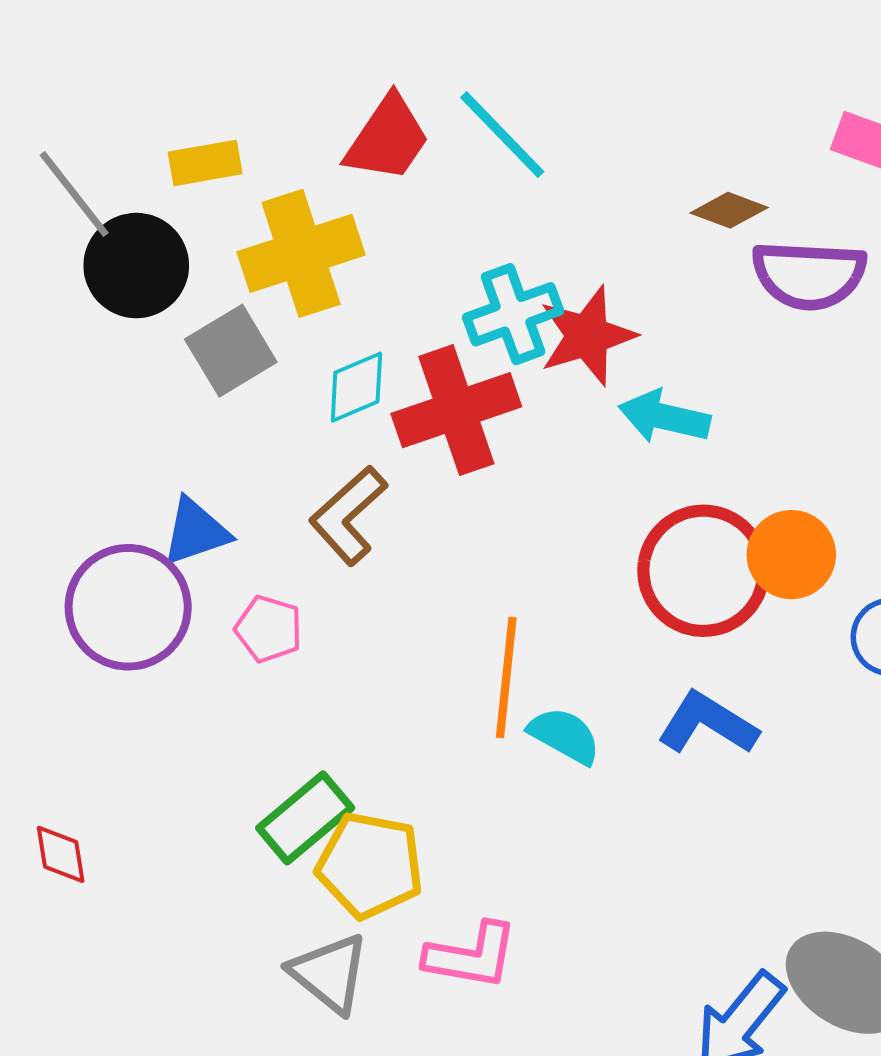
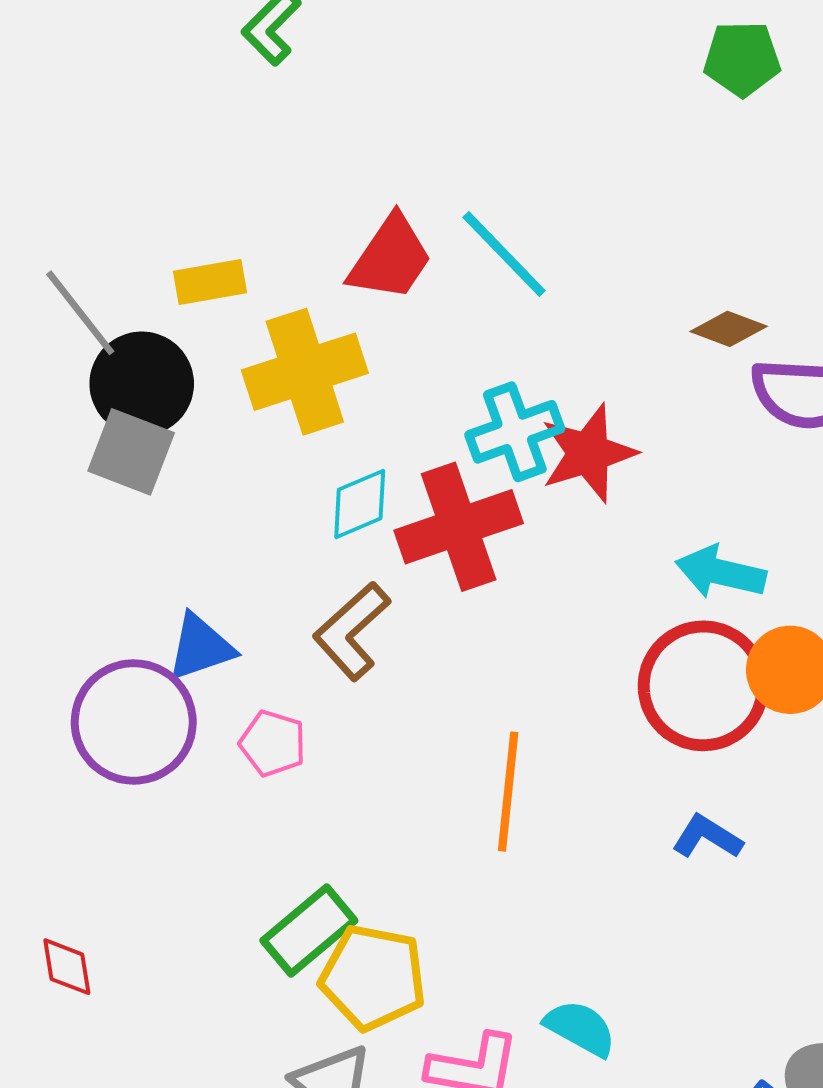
gray square: (231, 351) -> (131, 452), moved, turned -38
cyan arrow: (664, 417) -> (721, 572), moved
blue L-shape: (708, 723) -> (707, 837), size x0.7
cyan semicircle: (564, 736) -> (580, 1028), moved

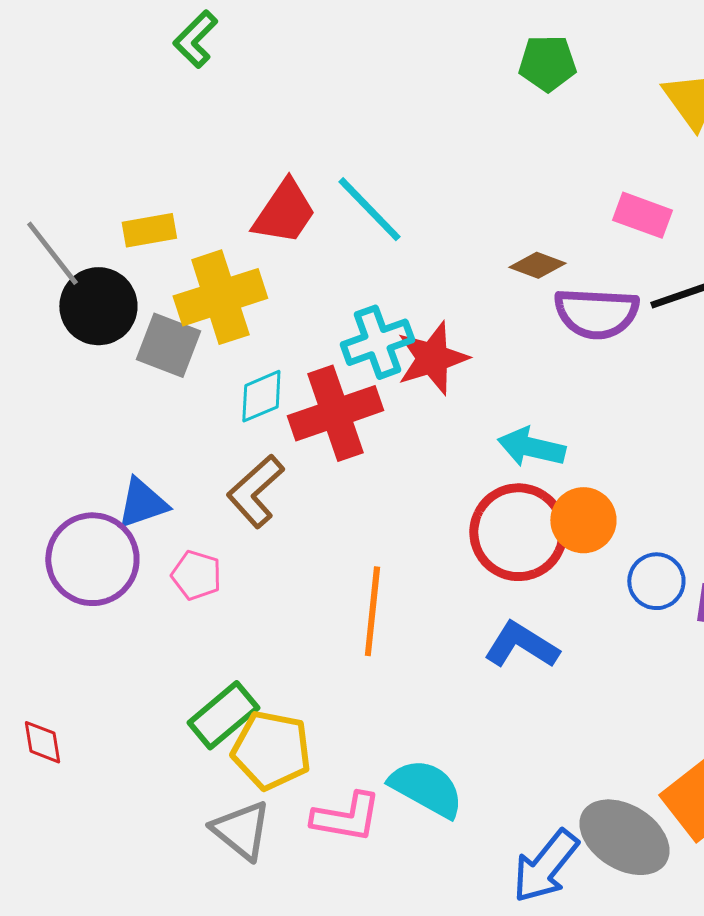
gray square: (131, 452) -> (168, 345), moved
blue L-shape: (707, 837) -> (521, 645), size x1.4
cyan semicircle: (580, 1028) -> (426, 788), size x1.4

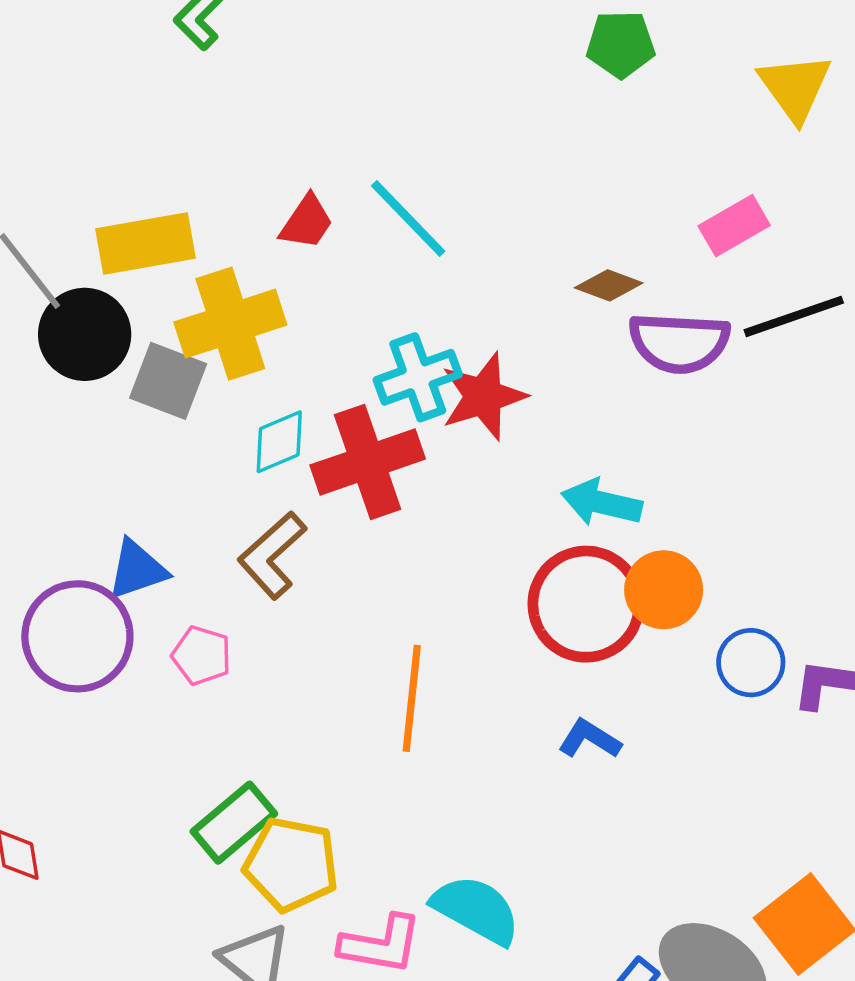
red trapezoid: (284, 212) -> (307, 222), size x0.7
pink rectangle: (642, 215) -> (734, 226), turned -50
yellow rectangle: (149, 230) -> (146, 244), size x1.5
blue L-shape: (521, 645) -> (590, 739), size x0.7

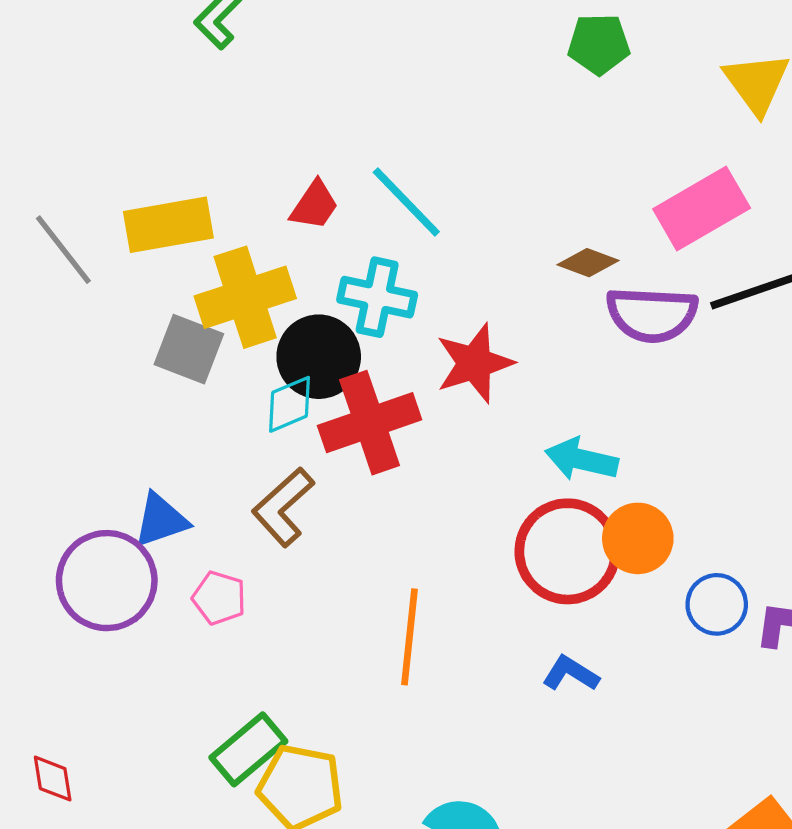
pink rectangle: (734, 226) -> (702, 209), size x1.5
black circle: (85, 334) -> (319, 357), moved
cyan cross: (418, 377) -> (377, 297), moved, turned 32

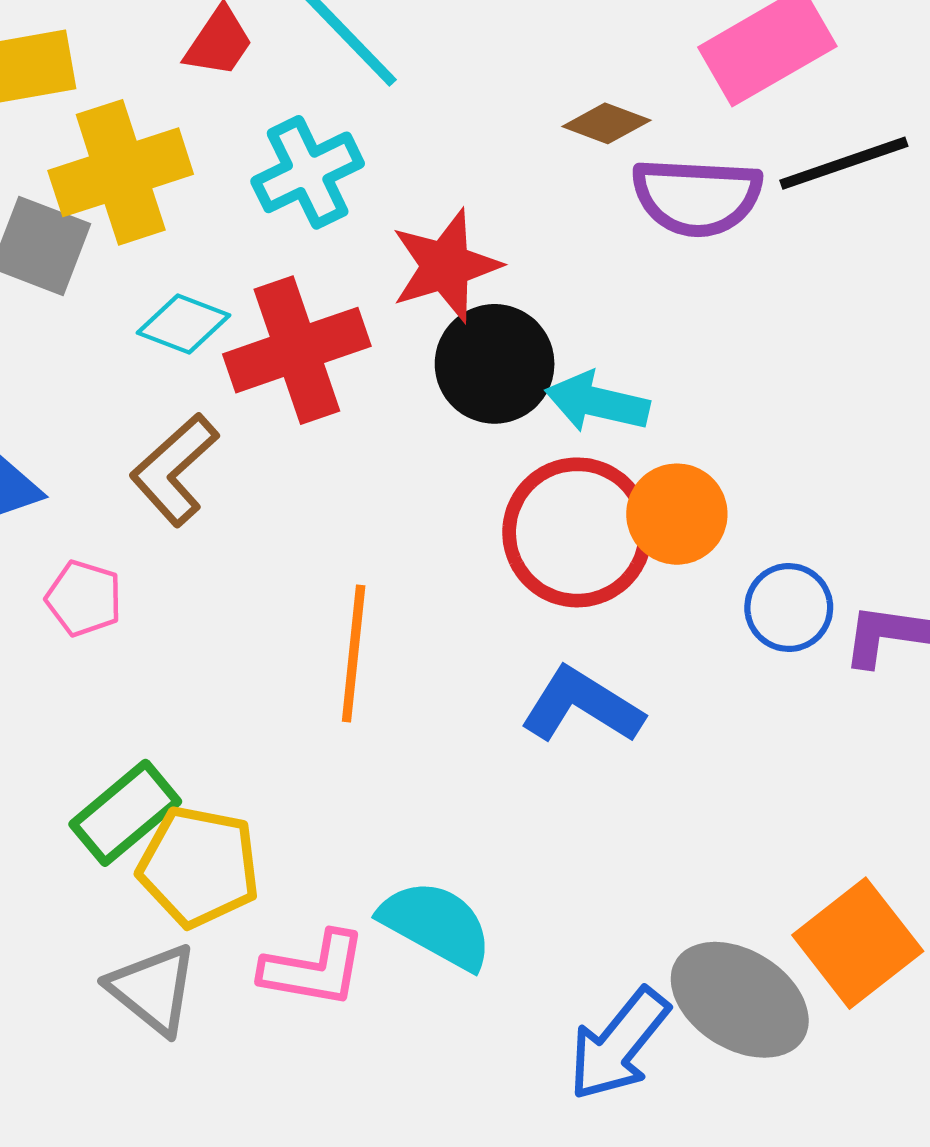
cyan cross: (377, 297) -> (308, 172), turned -38
black circle: (319, 357) -> (495, 364), moved
cyan diamond: (289, 404) -> (183, 324), turned 44
blue L-shape: (571, 674) -> (582, 706), size x1.5

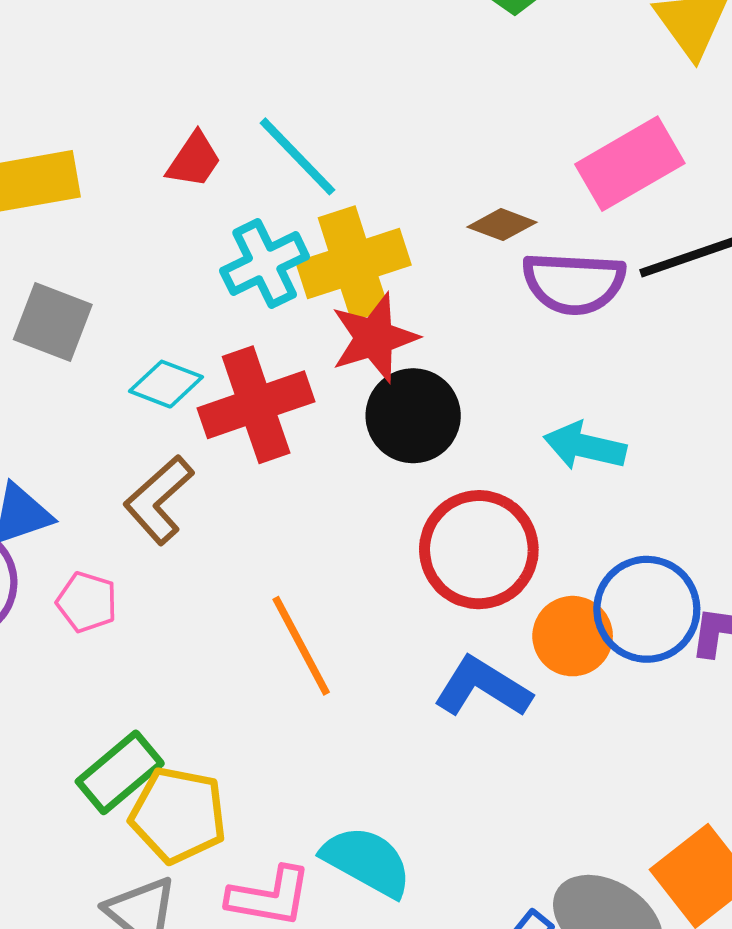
yellow cross: (121, 172) -> (353, 264), moved
cyan arrow: (597, 402) -> (585, 446), moved
orange circle: (677, 514) -> (573, 636), moved
blue circle: (789, 608) -> (647, 609), size x1.5
orange line: (354, 653) -> (301, 646), turned -34

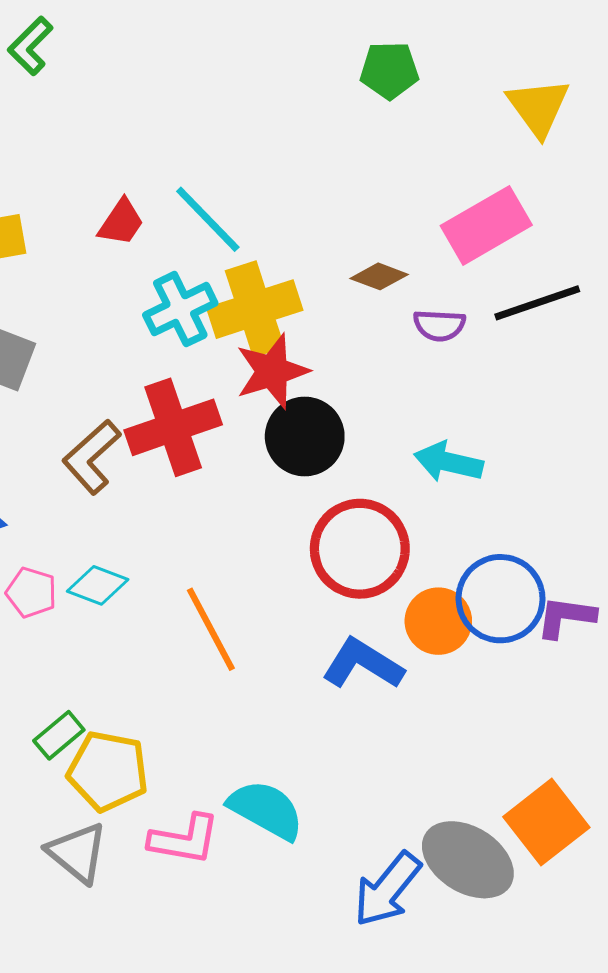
purple semicircle: (574, 283) -> (439, 325), size x0.6
cyan diamond: (166, 384) -> (98, 585), moved
brown L-shape: (159, 500) -> (92, 457), moved
green rectangle: (120, 772) -> (59, 735), size x0.7

